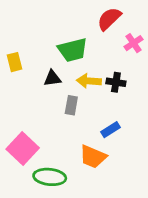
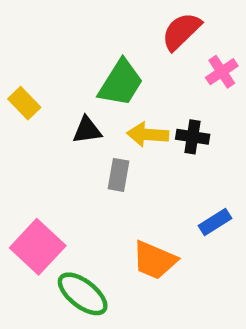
green trapezoid: (73, 50) -> (121, 83), turned -44
yellow rectangle: (15, 62) -> (24, 103), turned -30
blue rectangle: (111, 130) -> (215, 222), moved
green ellipse: (50, 177) -> (83, 294), turned 32

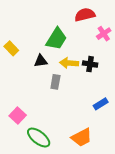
red semicircle: (181, 31) -> (85, 15), turned 30
pink square: (38, 247) -> (18, 115), size x0.7
orange trapezoid: (154, 260) -> (82, 138), moved, turned -50

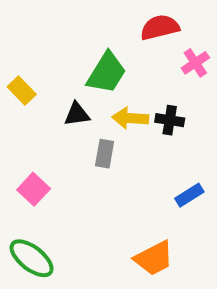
pink square: (18, 115) -> (34, 189), moved
green ellipse: (39, 138) -> (32, 258), moved

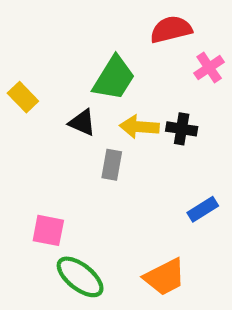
black triangle: (77, 114) -> (82, 123), turned 32
pink square: (34, 189) -> (48, 230), moved, turned -32
green ellipse: (32, 258) -> (80, 277), moved

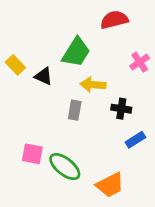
pink cross: (209, 68) -> (140, 62), moved
black triangle: (82, 123) -> (44, 76), moved
black cross: (182, 129) -> (121, 109), moved
green ellipse: (80, 277) -> (65, 167), moved

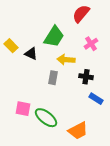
red semicircle: (114, 20) -> (81, 14), turned -36
pink cross: (140, 62) -> (91, 44), moved
blue rectangle: (135, 140) -> (96, 99), turned 64

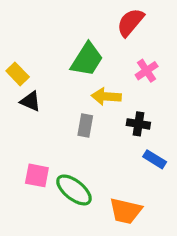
black triangle: (31, 54) -> (30, 101), moved
orange trapezoid: (78, 131) -> (126, 211), turned 40

